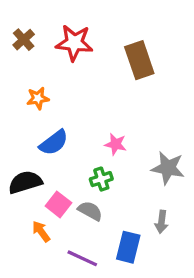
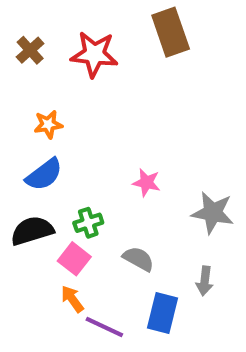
brown rectangle: (139, 60) -> (171, 32), moved
blue semicircle: (54, 143) -> (44, 175), moved
green cross: (101, 179) -> (88, 223), moved
gray semicircle: (90, 211) -> (138, 259), moved
orange arrow: (41, 231) -> (72, 299), moved

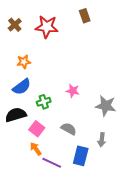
brown rectangle: (171, 32) -> (85, 16), size x0.6
green cross: (88, 223) -> (44, 102), moved

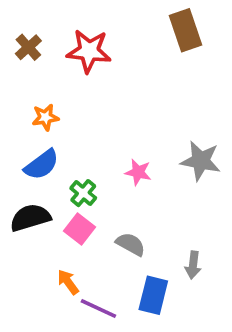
brown rectangle: (85, 16) -> (185, 30), moved, size x1.5
green cross: (44, 102) -> (83, 193), turned -32
gray star: (106, 106) -> (201, 161), moved
pink square: (37, 129) -> (79, 229), moved

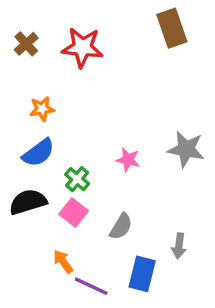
gray semicircle: (131, 244) -> (121, 226), turned 92

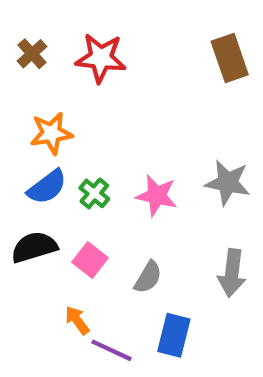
brown rectangle: (172, 28) -> (230, 58), moved
orange star: (42, 109) -> (51, 133), size x1.4
pink star: (128, 160) -> (157, 196), size x1.4
green cross: (77, 179) -> (94, 193), moved
gray arrow: (179, 246) -> (232, 273), moved, size x1.5

